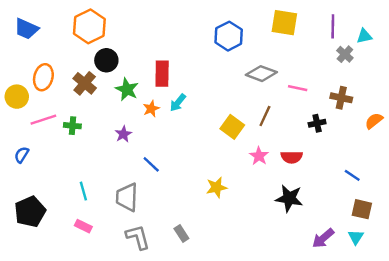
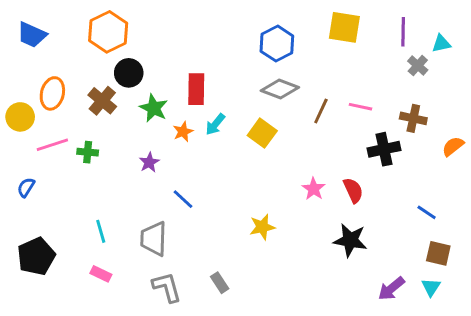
gray diamond: (261, 74) -> (280, 89), moved
brown line: (265, 116) -> (321, 111), moved
black cross: (317, 123) -> (384, 149), size x1.5
yellow square: (232, 127) -> (262, 133), moved
red semicircle: (292, 157) -> (353, 190), turned -115

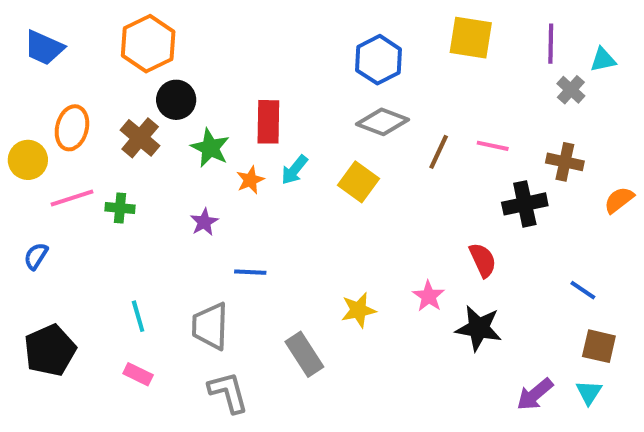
pink star: (314, 189) -> (429, 296), moved
blue line: (183, 199) -> (250, 272), turned -40
gray rectangle: (220, 283) -> (304, 354), moved, size x1.5

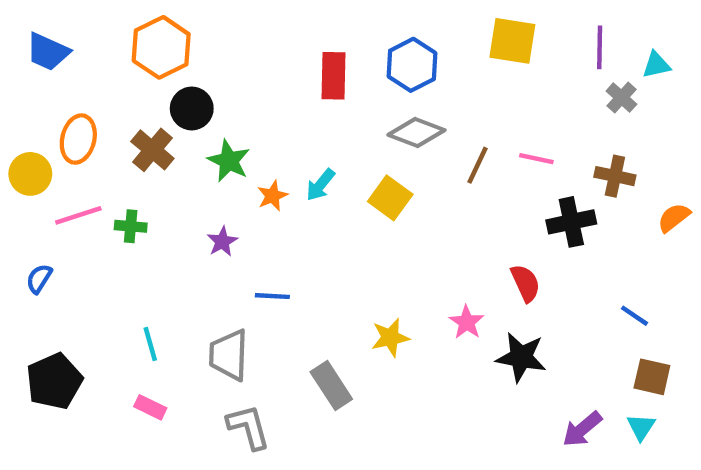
red rectangle: (268, 122) -> (334, 76), moved

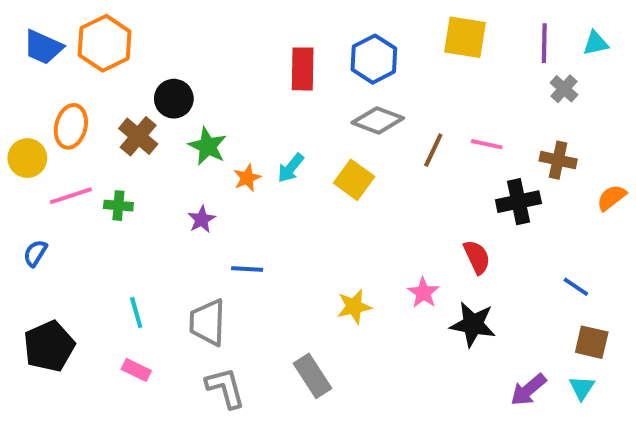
orange hexagon: (161, 47) -> (105, 43), moved
cyan triangle: (656, 65) -> (596, 43), moved
gray rectangle: (331, 386) -> (312, 376), moved

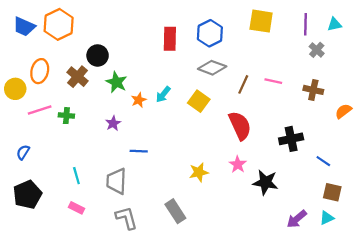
black cross: (518, 202) -> (291, 139), moved
blue semicircle: (35, 253) -> (23, 152), moved
red semicircle: (477, 257) -> (240, 126), moved, size x1.5
cyan triangle: (582, 388) -> (327, 218), turned 32

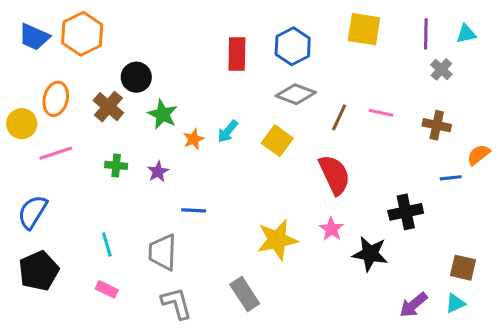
green cross: (66, 116) -> (116, 165), moved
black cross: (291, 139) -> (406, 212), moved
blue semicircle: (23, 152) -> (33, 212), size x1.6
blue line: (323, 161) -> (451, 178), moved, turned -40
yellow star: (199, 172) -> (277, 240), size x1.5

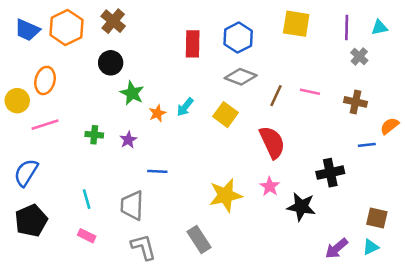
brown cross: (108, 107) -> (113, 21), moved

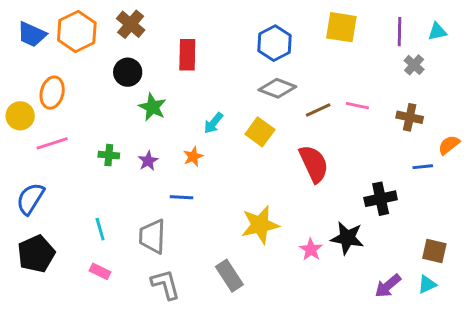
red rectangle: (193, 44) -> (187, 55), moved
brown line: (276, 96) -> (318, 110), turned 40
orange star: (157, 113) -> (193, 156), moved
pink star: (270, 186) -> (311, 250), moved

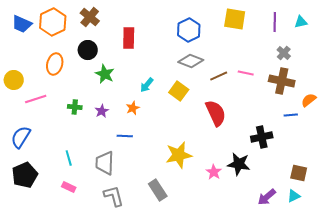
gray cross: (414, 65) -> (284, 53), moved
orange ellipse: (52, 93) -> (55, 64), moved
brown cross: (410, 117) -> (282, 81), size x1.4

